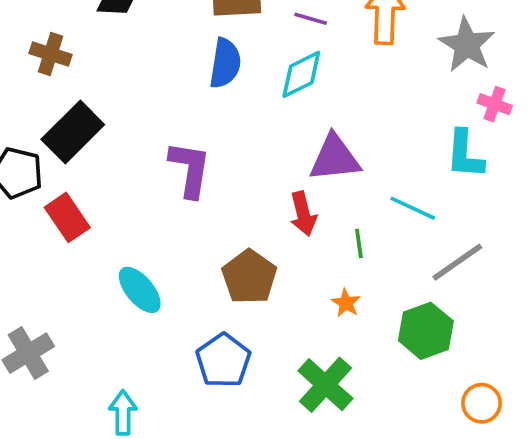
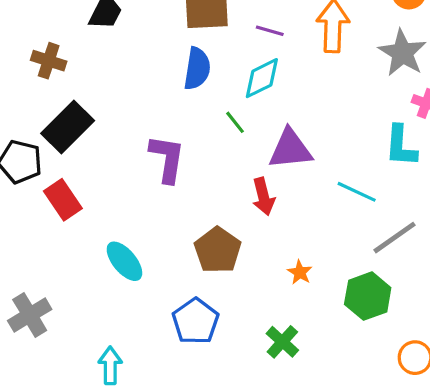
green line: (359, 243) -> (235, 122), moved, turned -30
green cross: (325, 385) -> (282, 342), size x0.7

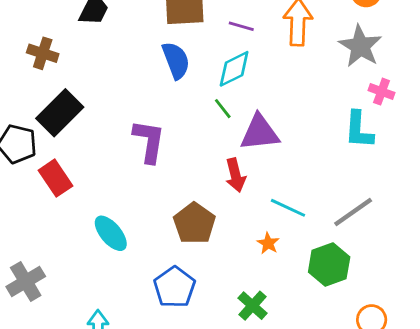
blue semicircle: (197, 69) -> (176, 60), turned -30
green line: (235, 122) -> (223, 109), moved
cyan line: (357, 192) -> (288, 208), moved

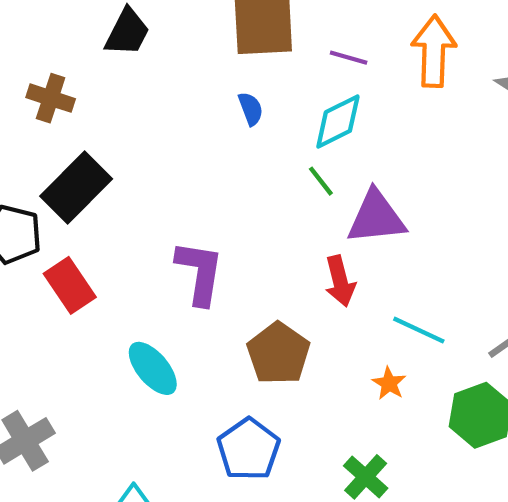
blue semicircle: (176, 60) -> (251, 109), size x0.6
purple L-shape: (149, 141) -> (200, 273), moved

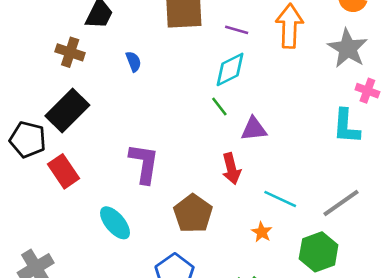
brown cross: (51, 98) -> (70, 52), moved
blue semicircle: (251, 109) -> (134, 62), moved
purple triangle: (376, 217) -> (254, 129), size x0.7

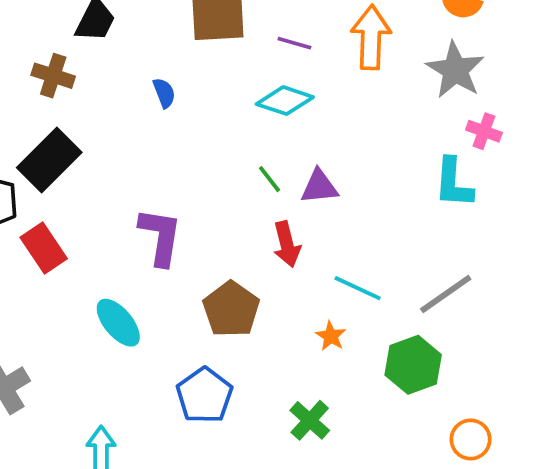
blue semicircle: (134, 62) -> (164, 93), moved
cyan diamond: (230, 69) -> (285, 101), turned 45
green line: (219, 106) -> (270, 179), moved

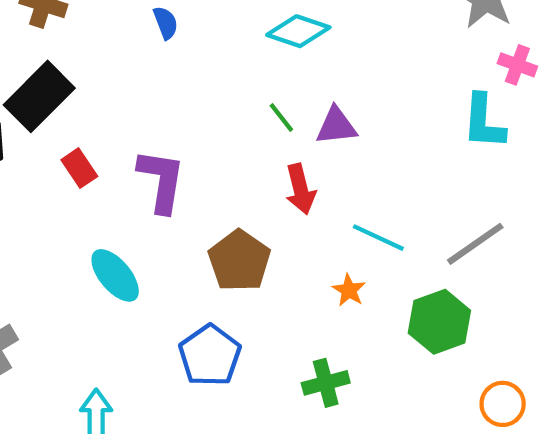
red rectangle: (44, 248) -> (79, 168), moved, size x0.7
green cross: (310, 420) -> (326, 383), turned 33

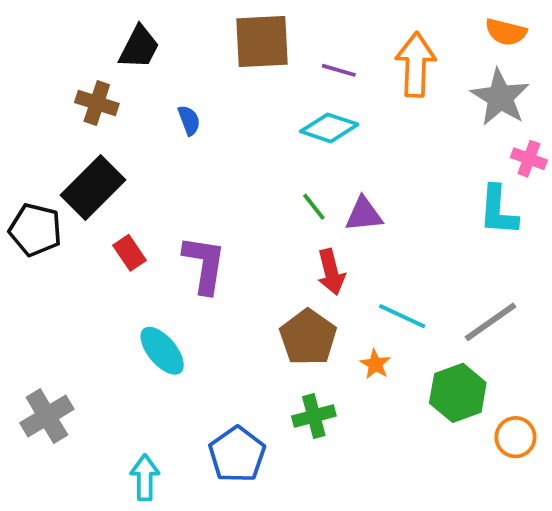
blue semicircle: (166, 23) -> (189, 120), moved
brown pentagon: (239, 261) -> (308, 337), moved
blue pentagon: (210, 355) -> (237, 454), moved
green cross: (326, 383) -> (314, 416), moved
orange circle: (503, 404) -> (515, 437), moved

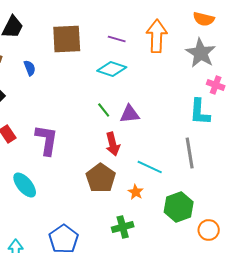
brown square: (262, 42) -> (67, 39), moved
blue semicircle: (189, 120) -> (30, 68), moved
gray line: (491, 322) -> (190, 153), moved, turned -64
green cross: (314, 416) -> (123, 227), moved

